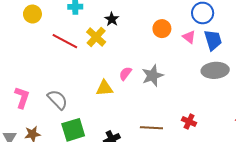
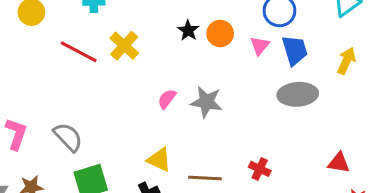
black star: (112, 19) -> (188, 30), moved
pink triangle: (189, 37) -> (260, 46), turned 32
gray star: (152, 76) -> (206, 102), turned 30
yellow triangle: (104, 88) -> (159, 160), moved, turned 30

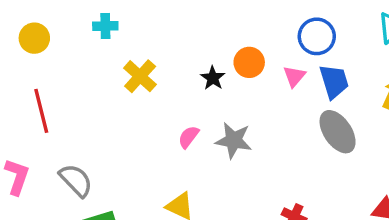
black star: (188, 30) -> (213, 78), moved
red line: (79, 52) -> (41, 111), moved, turned 48
gray ellipse: (298, 94) -> (338, 132), turned 60

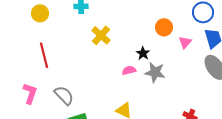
pink triangle: (294, 76) -> (185, 42), moved
black star: (213, 78) -> (143, 53), moved
pink semicircle: (189, 137) -> (129, 70), turned 40

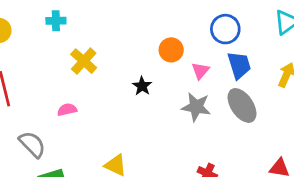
pink semicircle: (129, 70) -> (67, 110), moved
gray star: (155, 72) -> (196, 107), moved

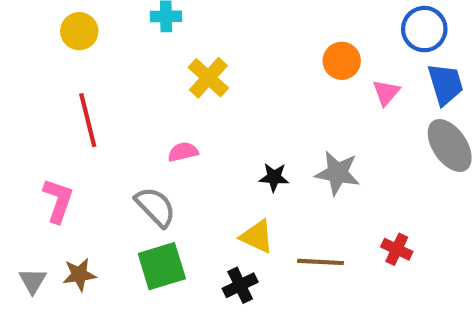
black star: (142, 86) -> (274, 177), moved, turned -30
gray star: (196, 107) -> (337, 173), moved
gray semicircle: (32, 144) -> (155, 207), moved

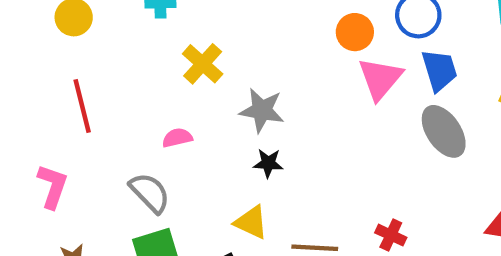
orange circle: (342, 61) -> (355, 32), moved
pink triangle: (386, 93) -> (380, 79), size x1.6
gray star: (337, 173) -> (262, 110), moved

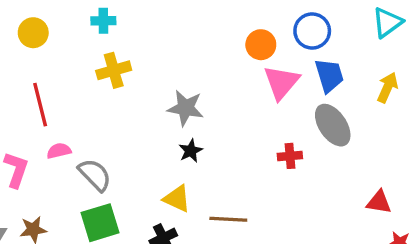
yellow cross: (203, 64) -> (114, 70), moved, turned 32
pink semicircle: (177, 138) -> (59, 151), moved
black star: (268, 163) -> (191, 151), turned -30
red cross: (391, 235) -> (290, 156), moved, turned -30

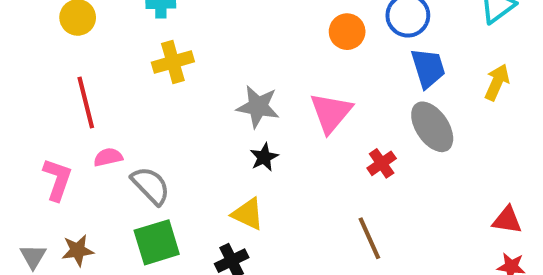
pink triangle: (281, 82) -> (331, 113), moved
red cross: (290, 156) -> (382, 163), turned -30
red triangle: (379, 202) -> (507, 220), moved
brown line: (228, 219) -> (369, 238), moved, turned 63

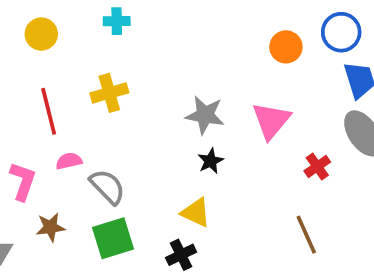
yellow cross: (173, 62) -> (109, 93), moved
brown star: (78, 250) -> (50, 227), moved

